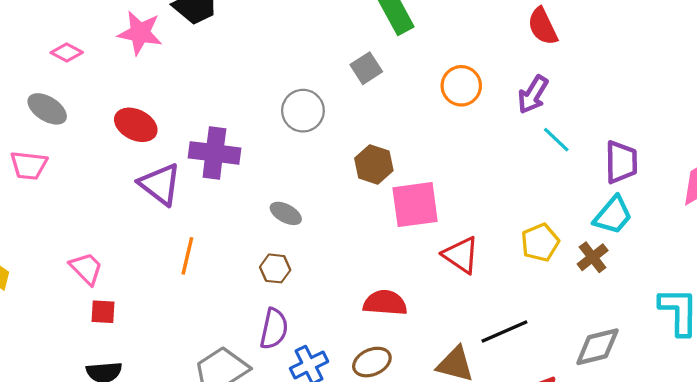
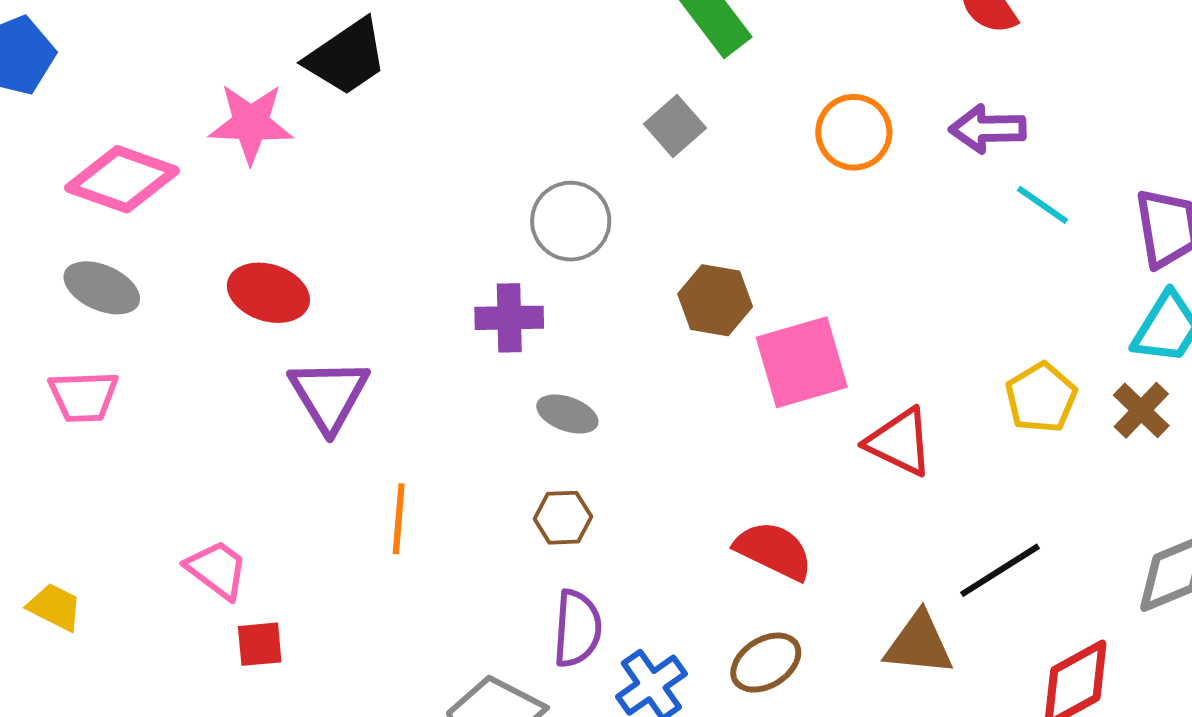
pink diamond: (67, 52) -> (122, 179), size x1.8
purple arrow: (533, 95) -> (988, 129), turned 66
purple cross: (214, 153) -> (509, 318), moved, size x0.7
purple triangle: (160, 184) -> (329, 395), turned 30
red semicircle: (385, 303) -> (774, 551), turned 30

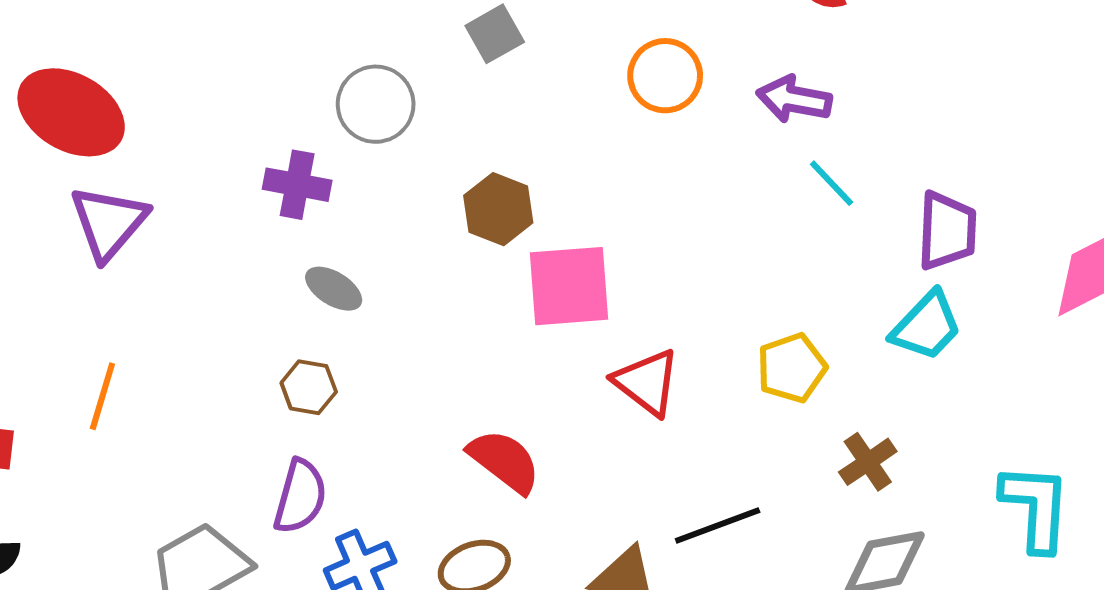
red ellipse: (268, 293) -> (71, 112), size x1.4
brown cross: (1141, 410) -> (868, 462), moved
orange line: (399, 519) -> (102, 396), moved

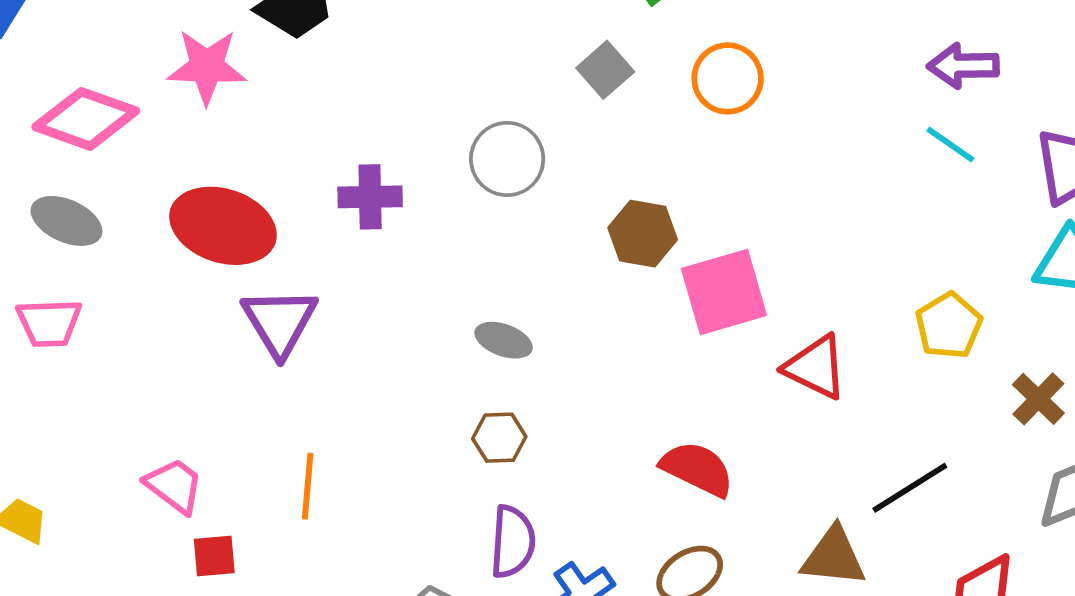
orange circle: (665, 76) -> (728, 78), moved
purple arrow: (794, 99) -> (963, 66), moved
purple cross: (297, 185) -> (370, 197), moved

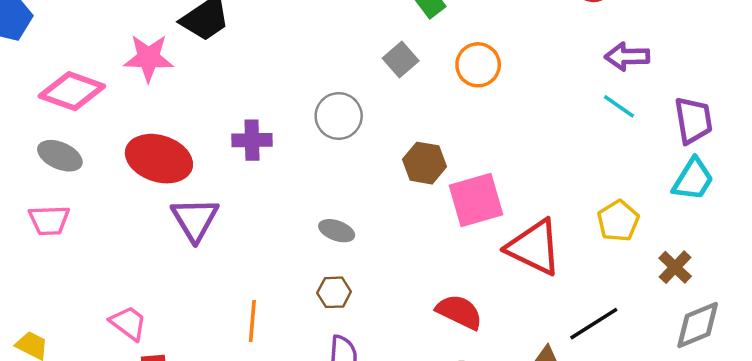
red triangle: (816, 367) -> (534, 247), size x1.4
orange line: (308, 486) -> (252, 321), moved

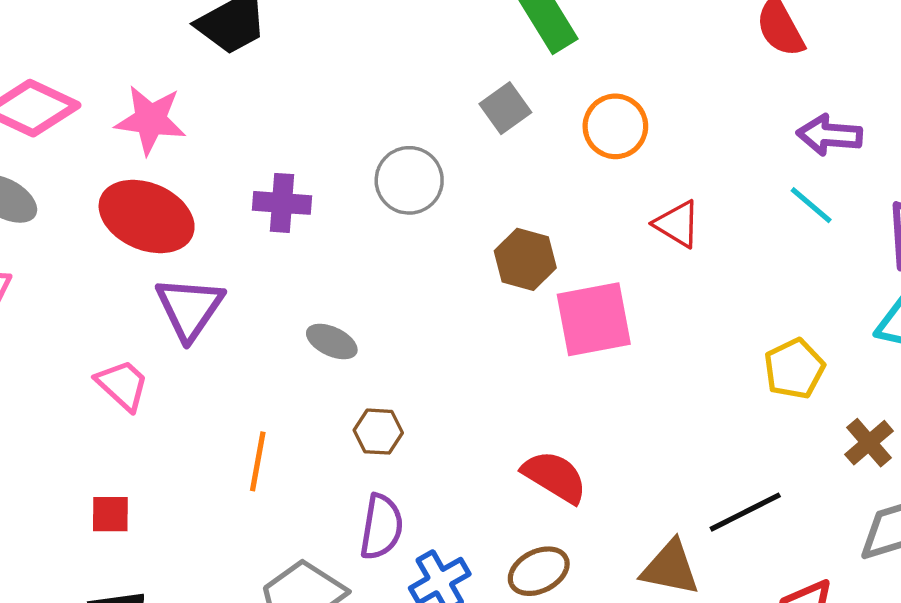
pink star: (149, 58) -> (150, 120), moved
gray ellipse: (337, 231) -> (332, 342), moved
red triangle: (534, 247) -> (677, 224), moved, size x0.6
pink trapezoid: (128, 323) -> (123, 385), moved

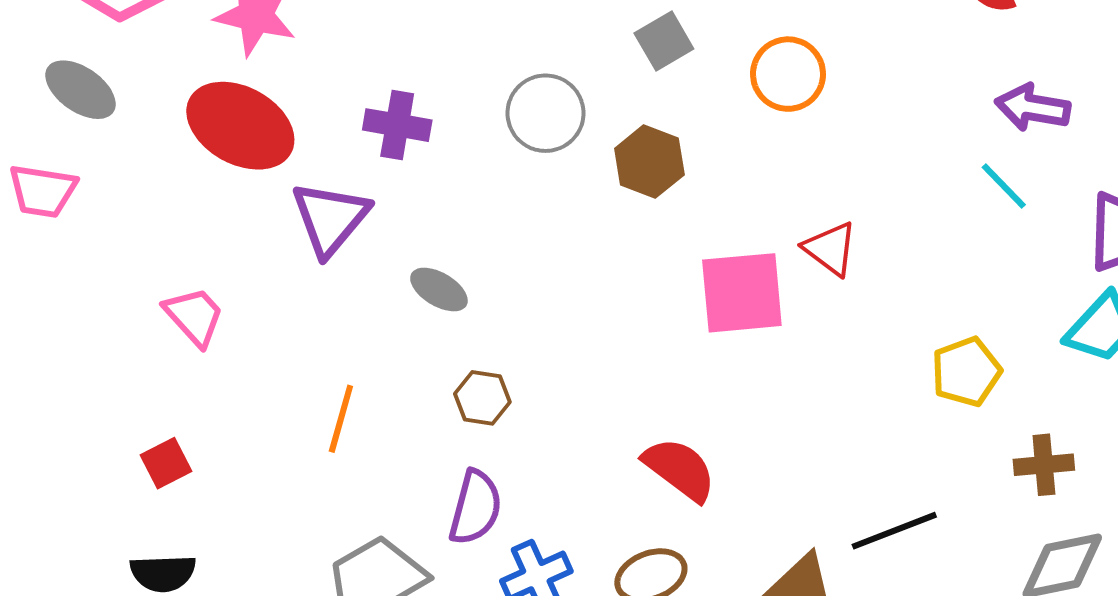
red triangle: (677, 224) -> (830, 249), moved
brown hexagon: (525, 259) -> (649, 162), moved
purple triangle: (190, 308) -> (330, 218), moved
brown cross: (869, 443) -> (1044, 465), turned 30
red square: (110, 514) -> (166, 463), turned -33

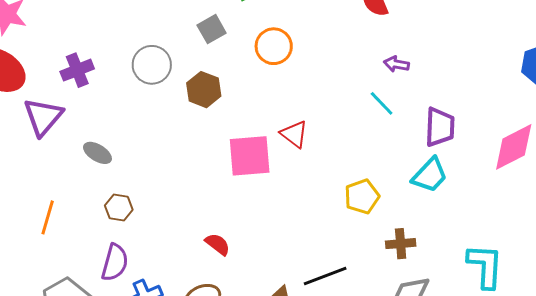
purple arrow: (1033, 108) -> (396, 64), size x0.7
purple cross: (397, 125) -> (77, 70), turned -32
red semicircle: (680, 469) -> (218, 244), size x0.7

